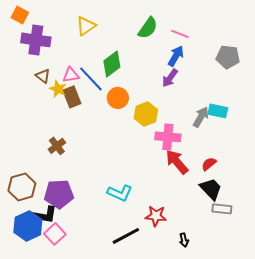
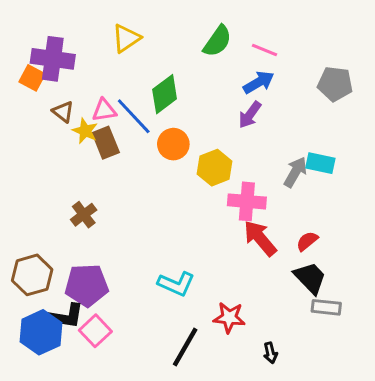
orange square: (20, 15) -> (32, 78), moved
blue arrow: (176, 56) -> (259, 82), turned 30
pink square: (55, 234) -> (95, 331), moved
black line: (126, 236) -> (185, 347), turned -32

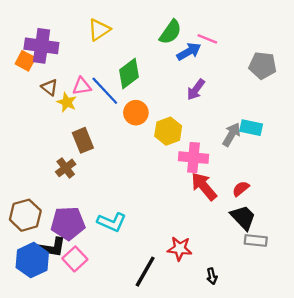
blue arrow: (259, 82) -> (189, 52), moved
brown rectangle: (106, 143) -> (83, 140), moved
cyan L-shape: (176, 284) -> (112, 222), moved

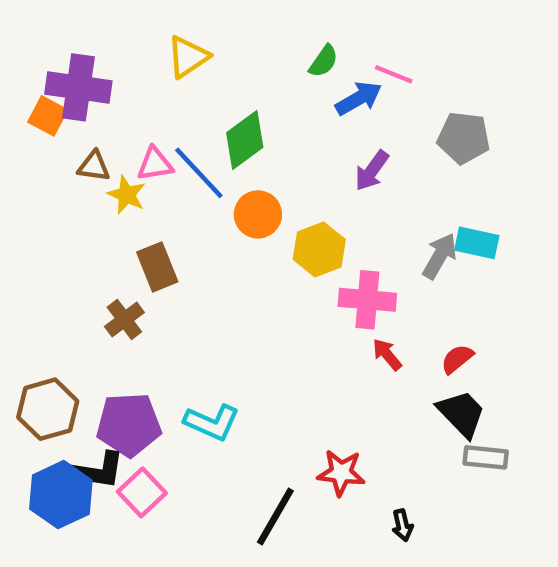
green semicircle: (170, 32) -> (324, 61), size x0.7
gray pentagon: (263, 65) -> (464, 138), moved
brown triangle: (50, 87) -> (94, 166), turned -30
red arrow: (204, 186) -> (387, 355), size x0.6

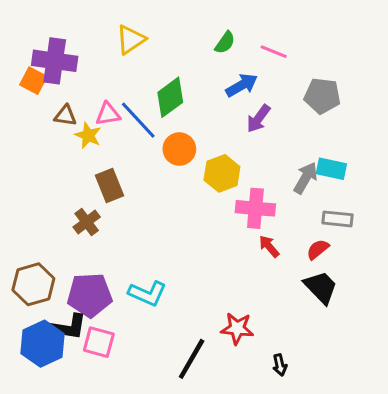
blue arrow: (359, 98) -> (242, 85), moved
gray rectangle: (486, 457) -> (337, 219), moved
pink square: (142, 492) -> (99, 342), turned -32

